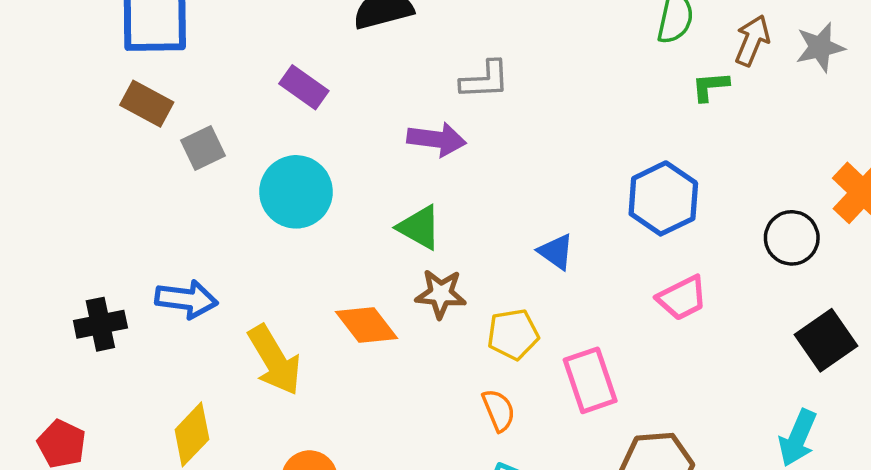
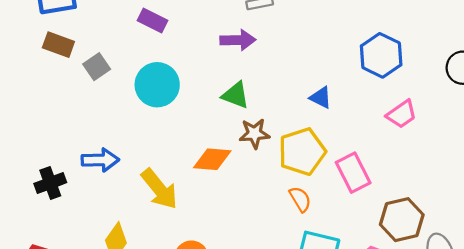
orange diamond: (367, 325) -> (212, 159), turned -39
yellow pentagon: (513, 334) -> (302, 152), size x1.5

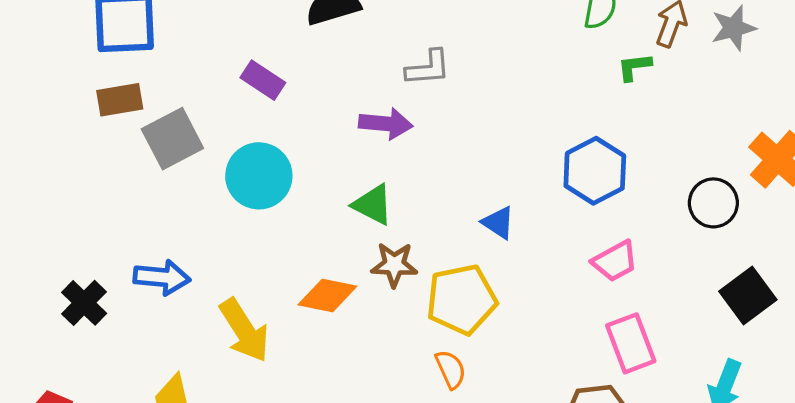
brown rectangle: (58, 45) -> (120, 100), turned -36
gray square: (97, 67) -> (172, 139), size x1.5
pink rectangle: (353, 173) -> (631, 343), moved
black cross: (50, 183) -> (84, 303), turned -32

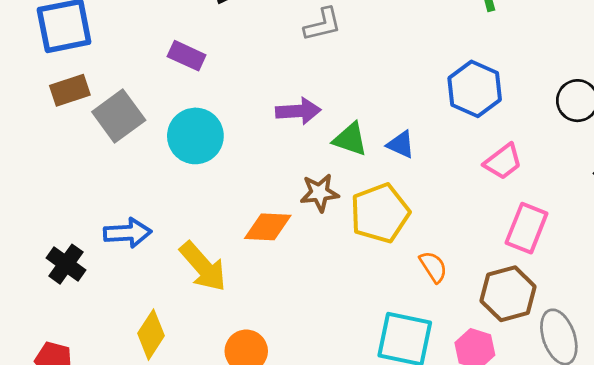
purple arrow: (386, 124) -> (298, 111), moved
green triangle: (373, 205) -> (350, 139), moved
pink rectangle: (631, 343) -> (527, 228), turned 51
orange semicircle: (451, 369) -> (433, 267), moved

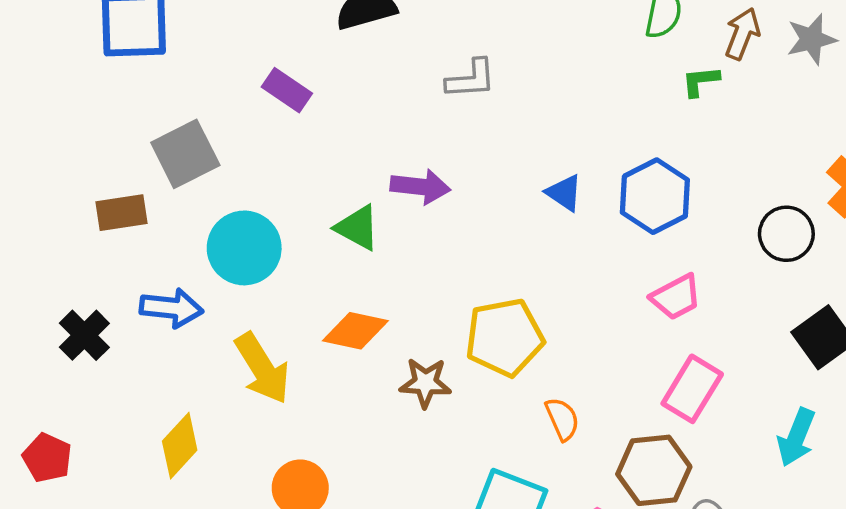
brown rectangle: (70, 90) -> (121, 213), moved
cyan circle: (195, 136) -> (244, 248), moved
green triangle: (350, 139) -> (358, 228), moved
blue triangle: (401, 144) -> (564, 193), moved
brown star: (319, 193) -> (425, 383), moved

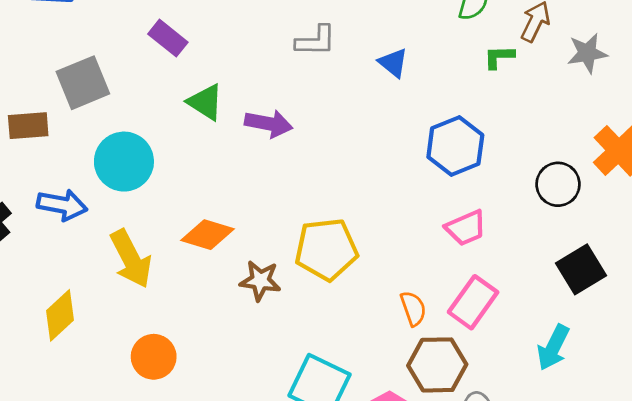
gray star: (811, 39) -> (587, 53), moved
blue triangle: (564, 193) -> (393, 63), moved
green triangle: (358, 228) -> (205, 102), moved
orange semicircle: (562, 419) -> (413, 308), moved

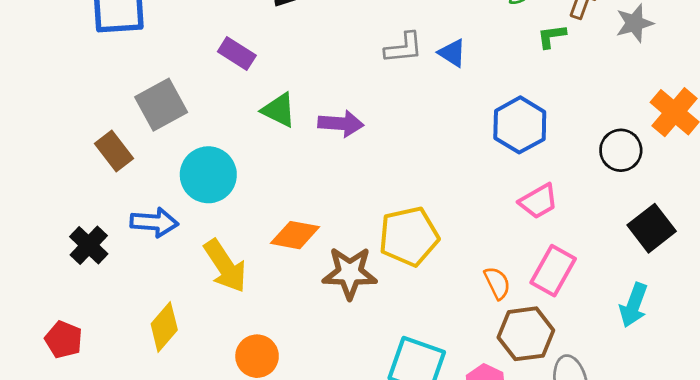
gray L-shape: (316, 41) -> (404, 48), moved
brown rectangle: (28, 126) -> (114, 151), turned 63
brown star: (260, 281) -> (350, 273), size x1.4

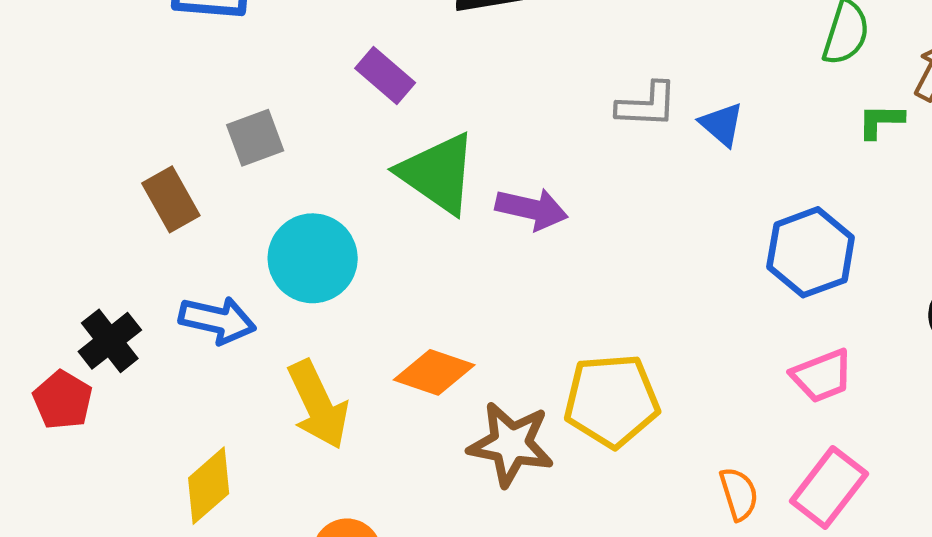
gray square: (161, 105) -> (255, 138), size x0.7
green triangle: (279, 110) -> (438, 173), size x1.5
red pentagon: (64, 340) -> (63, 400), moved

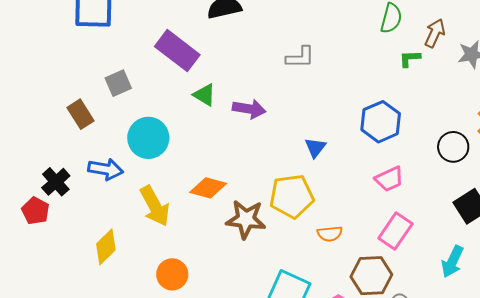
purple rectangle: (385, 75) -> (177, 51), size x1.6
blue triangle: (722, 124) -> (315, 148), moved, turned 30
green triangle: (438, 173) -> (204, 95), size x0.6
orange semicircle: (739, 494) -> (330, 234), moved, turned 105

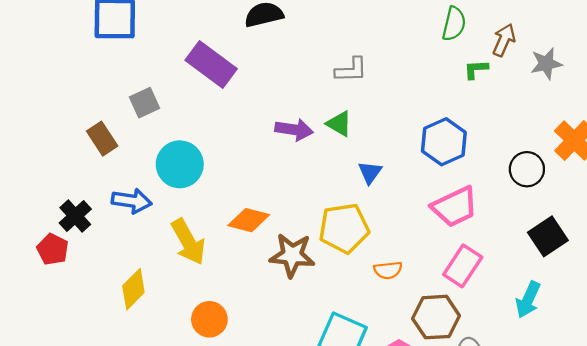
green triangle: (204, 95) -> (339, 124), moved
pink trapezoid: (389, 179) -> (455, 207), size x1.4

